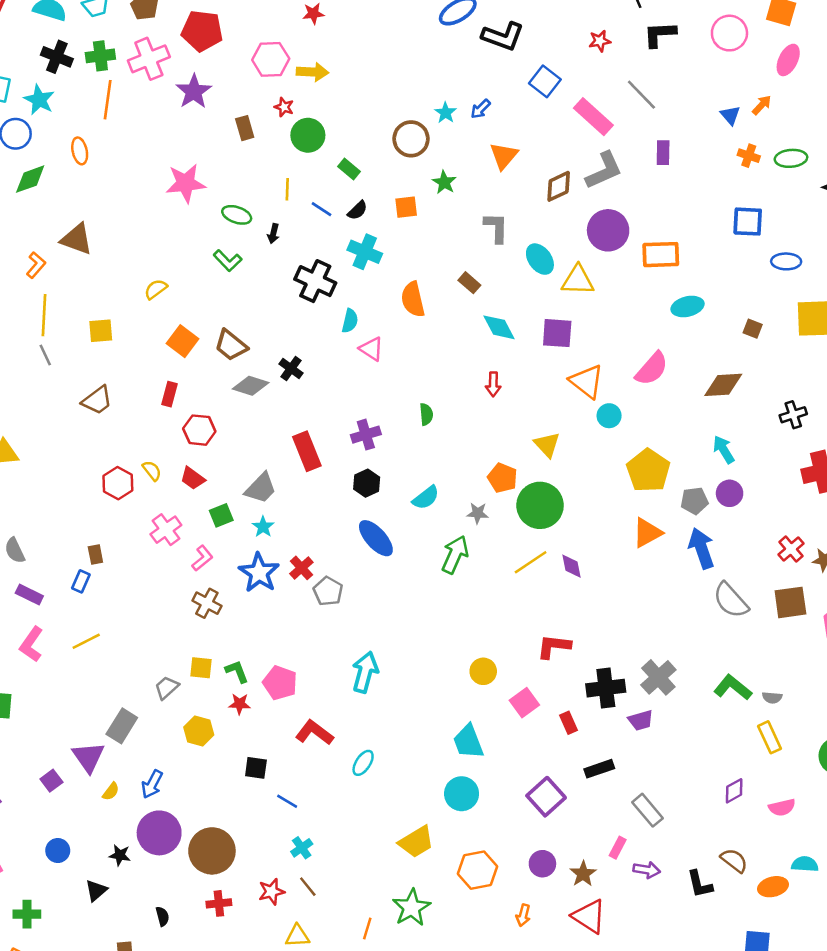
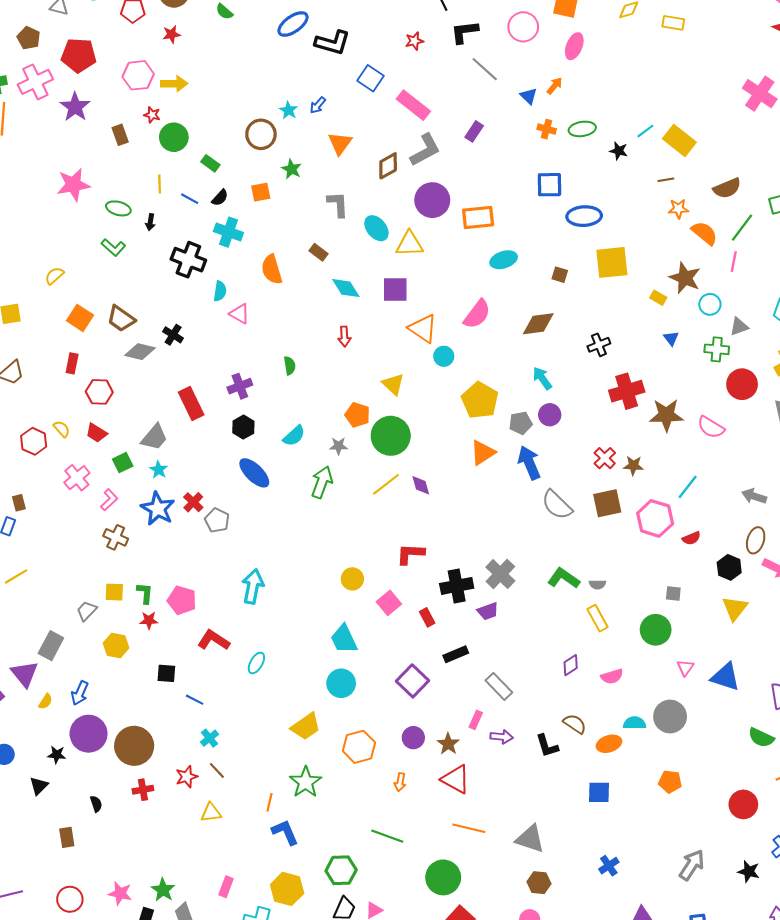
gray line: (641, 95) -> (485, 69), moved
purple rectangle: (663, 153) -> (474, 131), turned 36
blue ellipse: (786, 261) -> (584, 216), size x1.4
green L-shape: (237, 671) -> (145, 593), turned 30

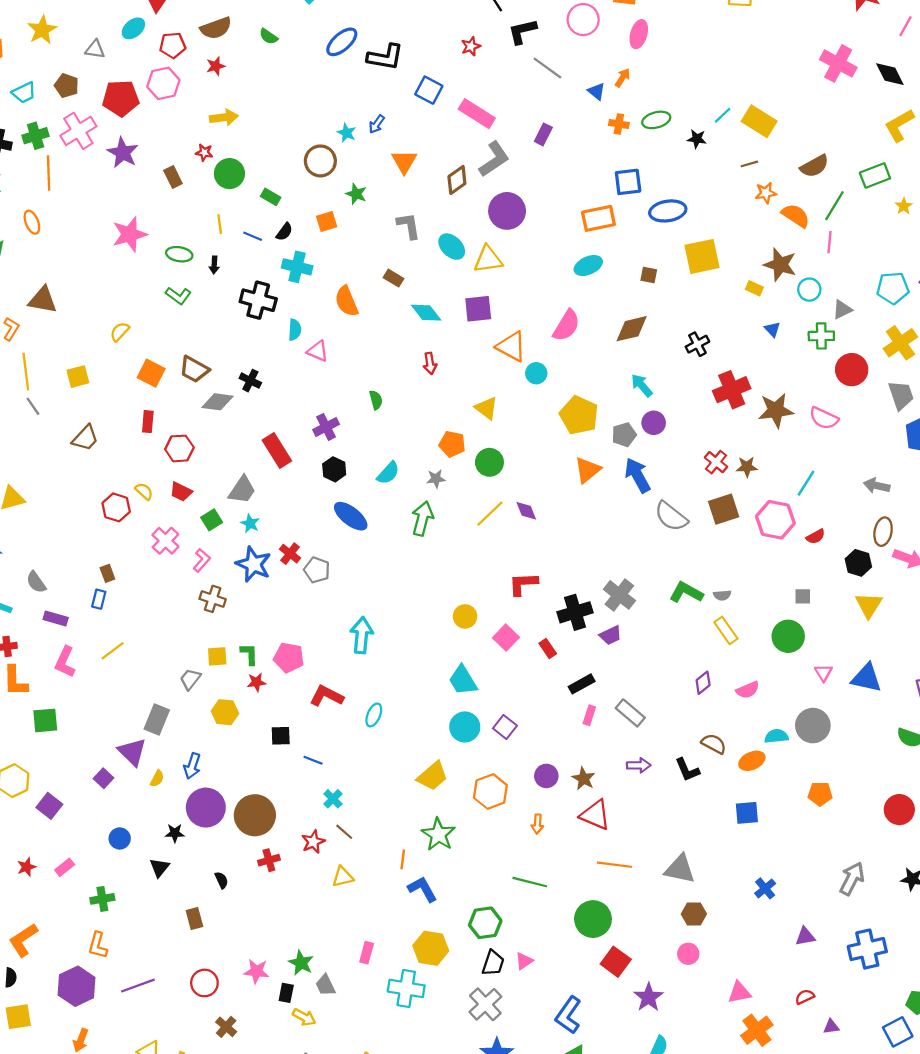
pink hexagon: (138, 75) -> (163, 83), moved
orange rectangle: (478, 217) -> (598, 218), moved
green circle: (391, 436) -> (489, 462), size x0.7
purple square: (413, 681) -> (505, 727), moved, size x0.7
pink rectangle: (476, 720) -> (589, 715), moved

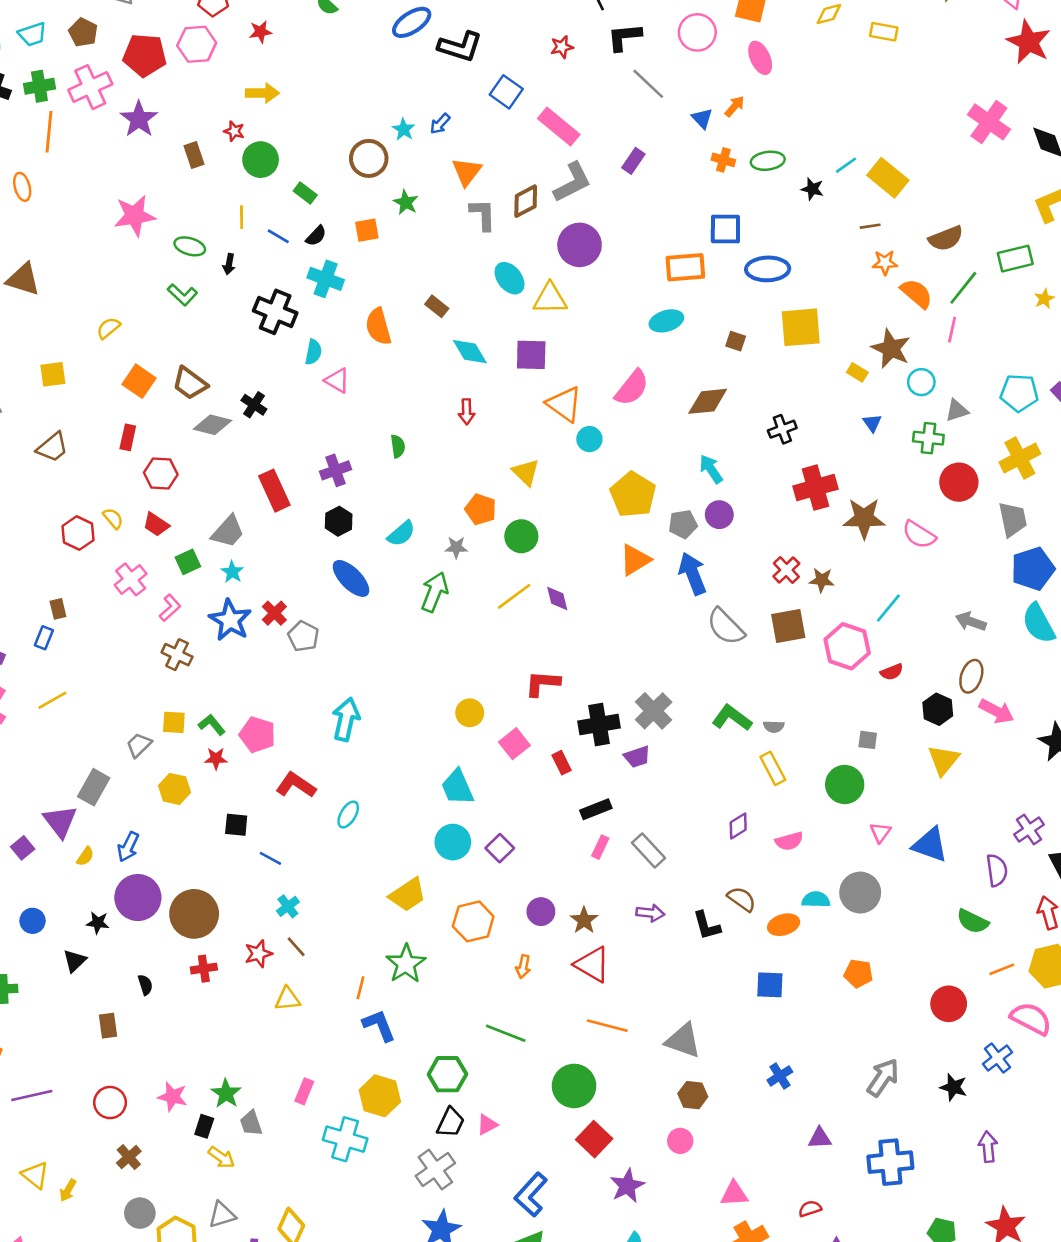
pink ellipse: (639, 34) -> (760, 58), turned -48
gray L-shape: (409, 226) -> (483, 215), moved
green L-shape: (249, 654) -> (212, 725), turned -45

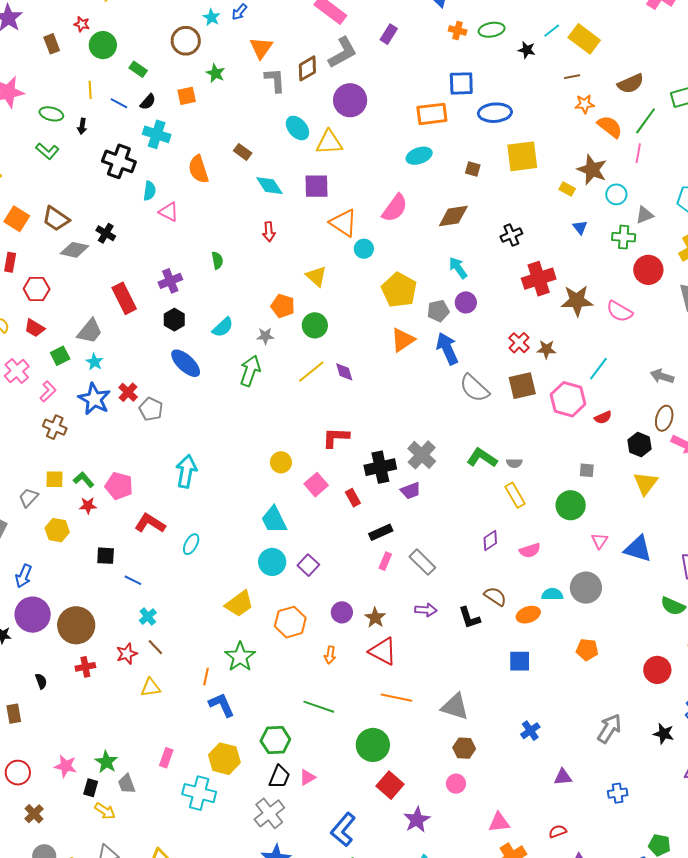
blue cross: (890, 1162) -> (618, 793), size x0.6

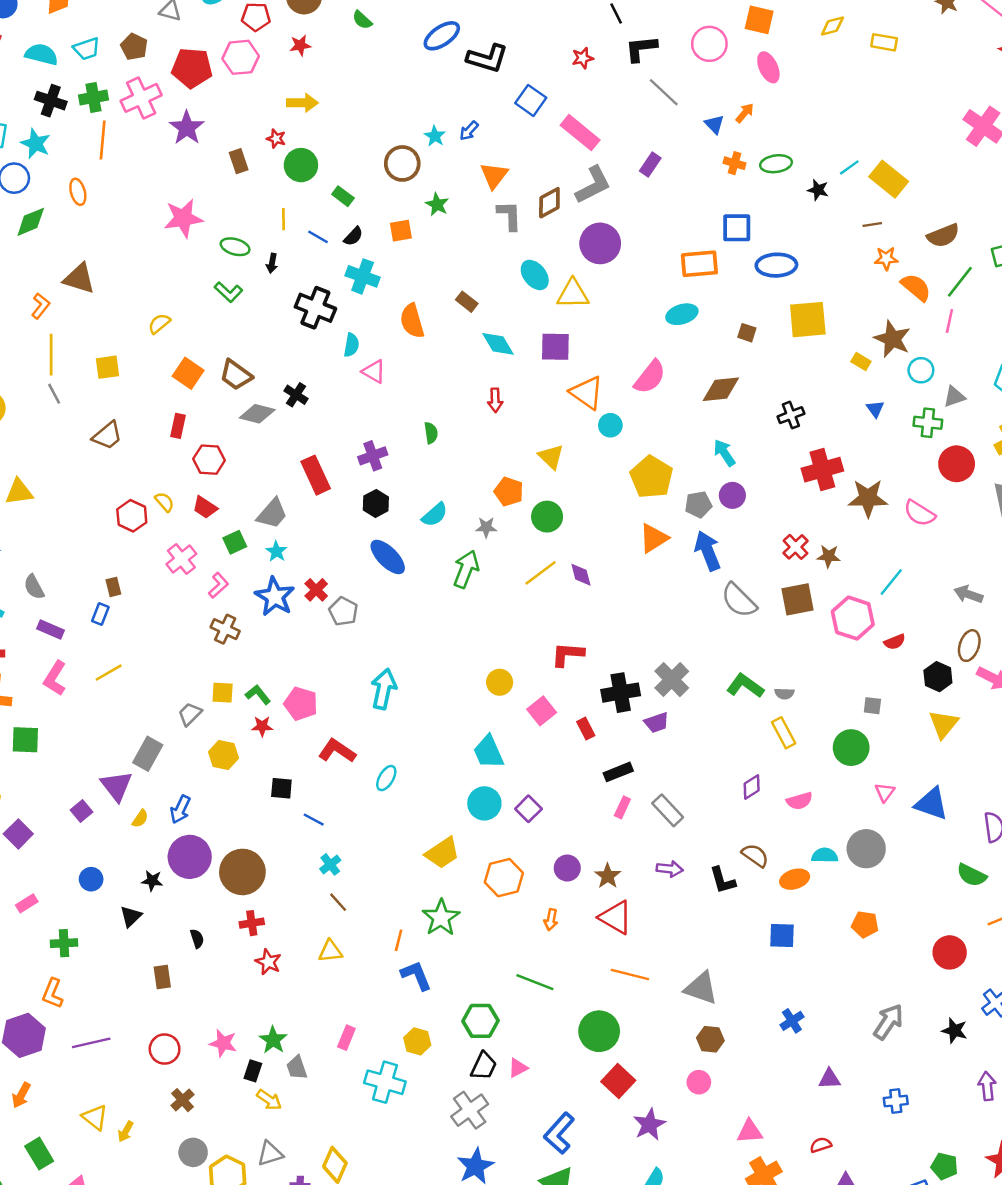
red star: (127, 654) -> (268, 962), moved, turned -30
yellow hexagon: (224, 759) -> (417, 1041), size x0.7

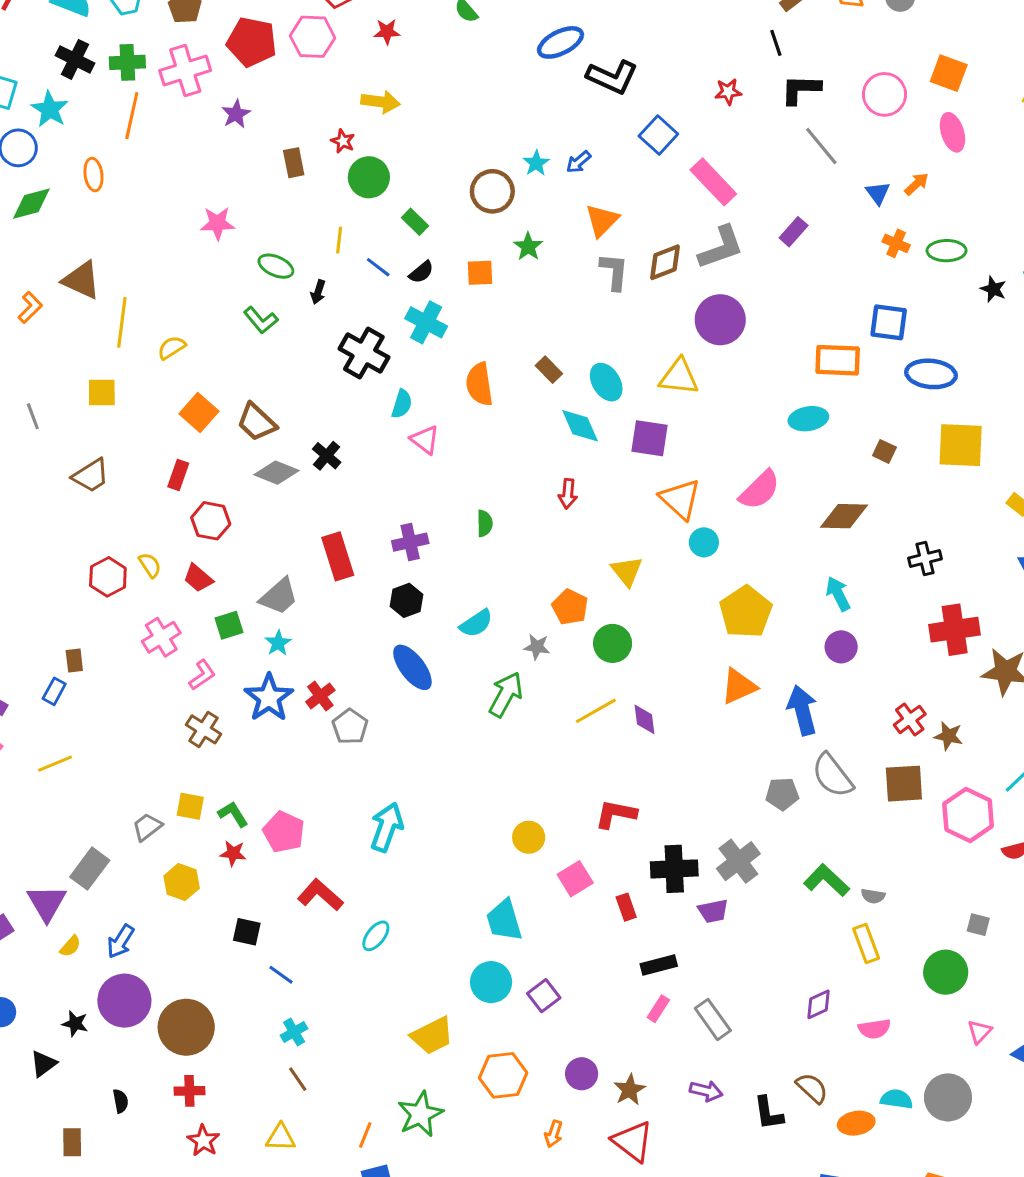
purple star: (187, 128) -> (236, 114), size x0.7
pink star: (183, 218) -> (217, 223), size x0.7
cyan ellipse: (535, 275) -> (606, 382), moved
yellow line: (51, 355) -> (122, 322), moved
gray pentagon: (698, 504) -> (782, 794), moved

